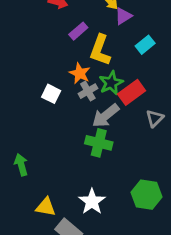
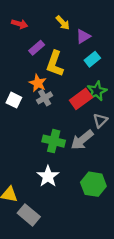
purple triangle: (123, 16) -> (83, 36), moved
green star: (111, 83) -> (97, 91), moved
gray arrow: (106, 116) -> (82, 140), moved
white star: (92, 202) -> (48, 176), moved

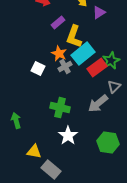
cyan rectangle: (92, 59) -> (83, 54), moved, size x1.6
green cross: (54, 141) -> (60, 108), moved

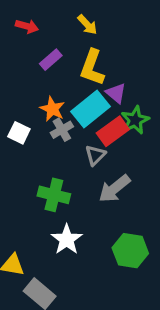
purple triangle: (99, 13) -> (116, 93), moved, turned -48
yellow L-shape: (74, 37) -> (92, 68), moved
gray triangle: (114, 87) -> (95, 155), moved

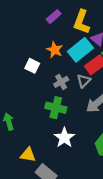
gray cross: (62, 130) -> (61, 82), moved

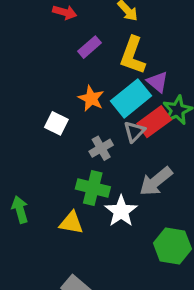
gray triangle: (84, 81) -> (134, 132), moved
white star: (64, 138) -> (121, 211), moved
yellow triangle: (28, 155) -> (71, 223), moved

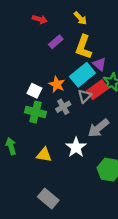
orange star: (91, 98) -> (57, 84), moved
green cross: (93, 188) -> (36, 112), moved

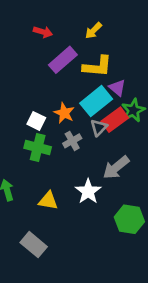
yellow arrow: (80, 18) -> (93, 31), turned 88
purple rectangle: (56, 42) -> (63, 60), size x1.5
yellow L-shape: (84, 47) -> (97, 66), turned -105
gray rectangle: (48, 198) -> (34, 245), moved

